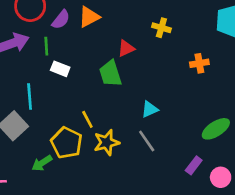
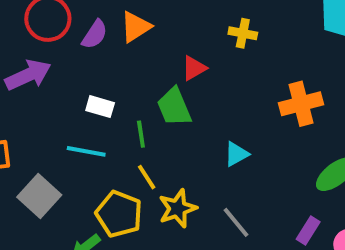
green line: (46, 46) -> (141, 134), moved
orange cross: (199, 63) -> (301, 104), moved, size x1.5
cyan line: (30, 97) -> (86, 151), moved, turned -70
gray line: (147, 141) -> (236, 222), moved

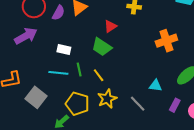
green trapezoid: (174, 107) -> (102, 47), turned -30
green line: (141, 134) -> (79, 69), moved
cyan triangle: (236, 154) -> (155, 85), moved, turned 40
yellow line: (147, 177) -> (99, 75), moved

